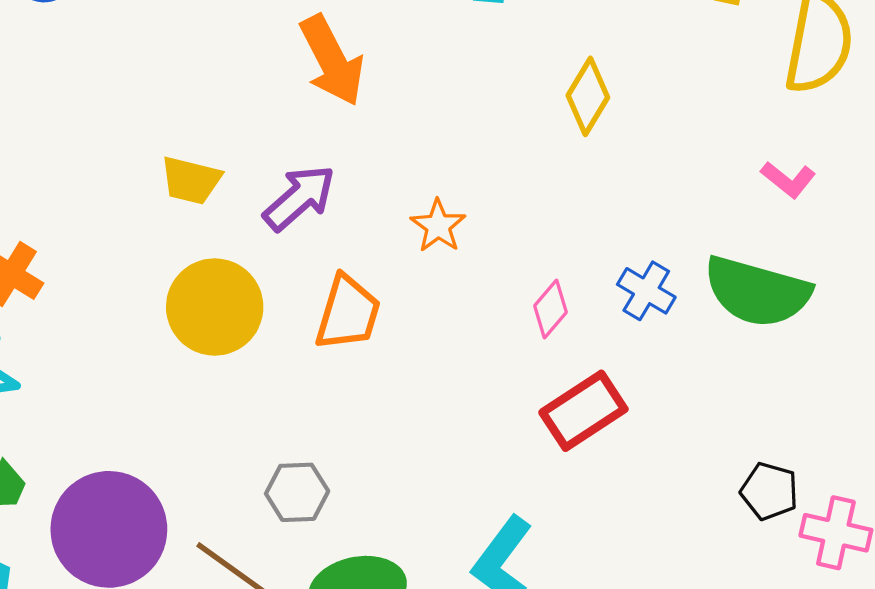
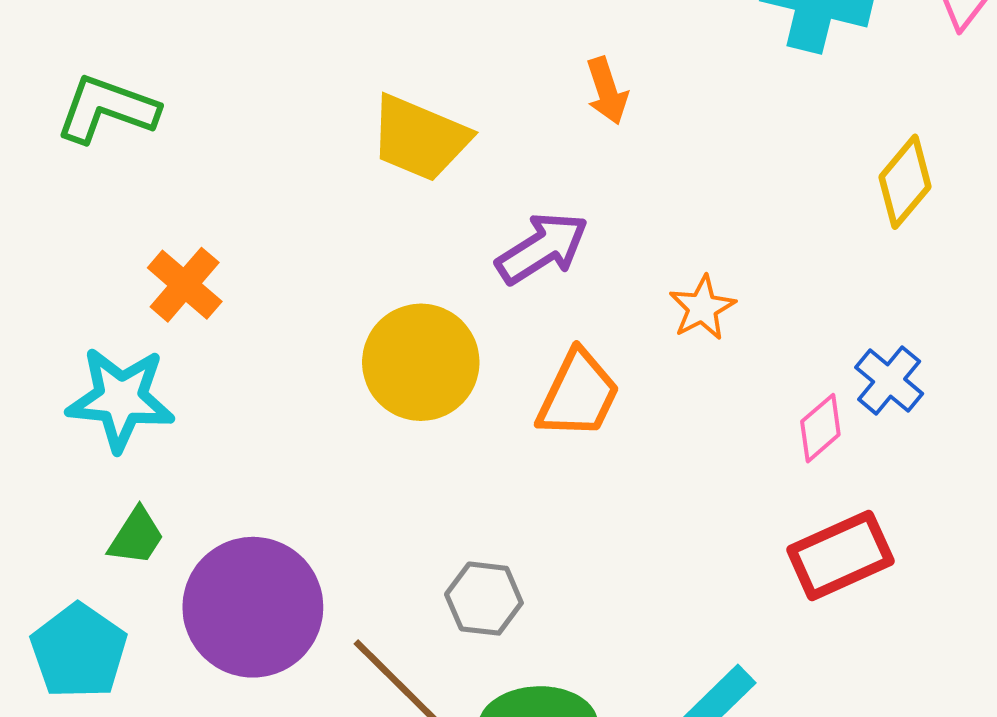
orange arrow: (332, 61) -> (607, 91), size x0.6
yellow trapezoid: (191, 180) -> (420, 138), moved, size x1.4
blue cross: (646, 291) -> (889, 380), moved

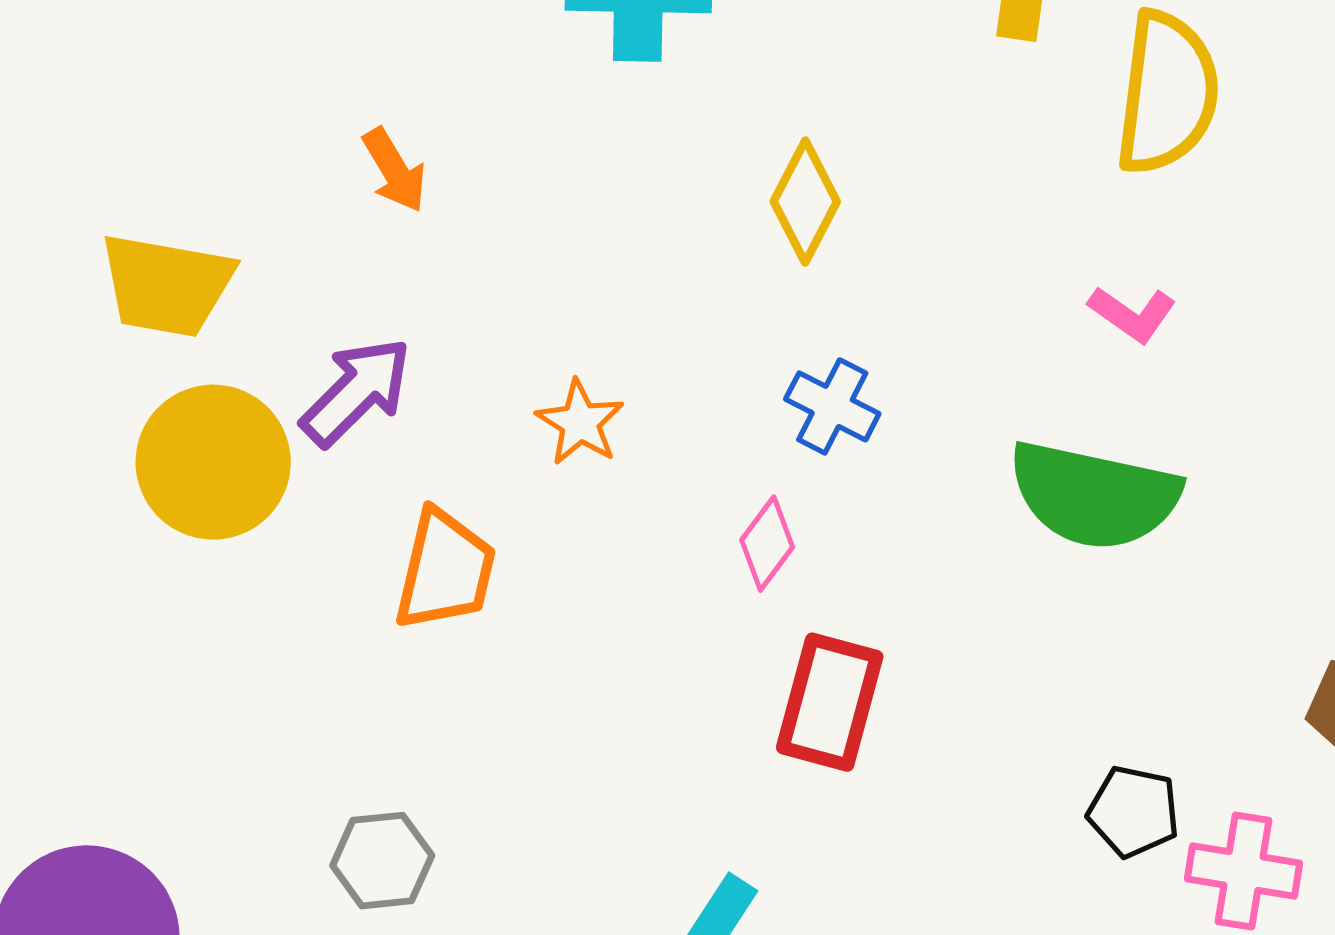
yellow circle: (421, 362) -> (213, 462), moved
blue cross: (889, 380) -> (832, 406), moved
red rectangle: (840, 555) -> (830, 702), turned -38

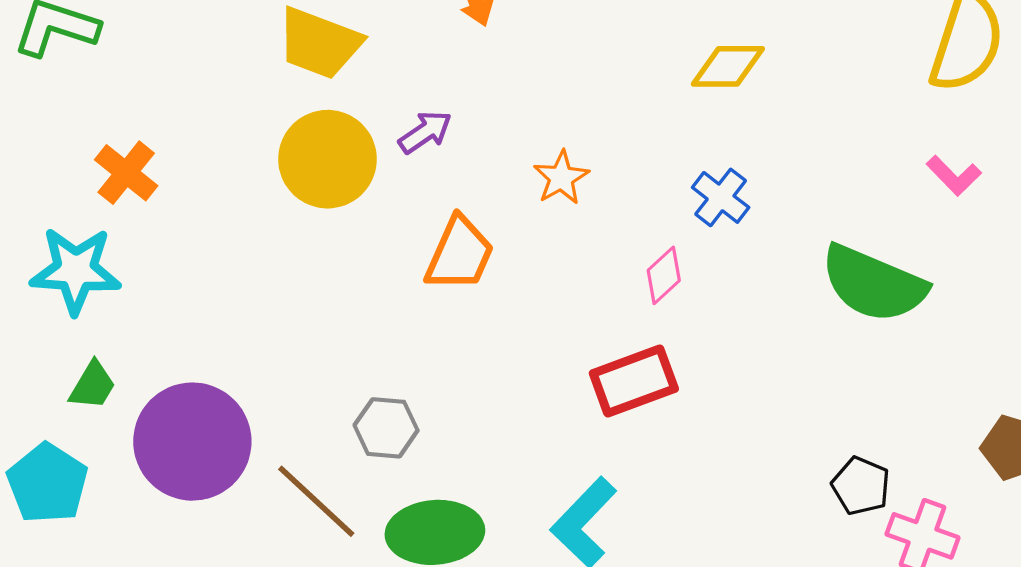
yellow diamond: (805, 202) -> (728, 66), turned 52
pink L-shape: (1132, 314) -> (954, 176), moved
purple arrow: (356, 392) -> (425, 132), size x0.7
red rectangle: (830, 702) -> (634, 381), moved, turned 44

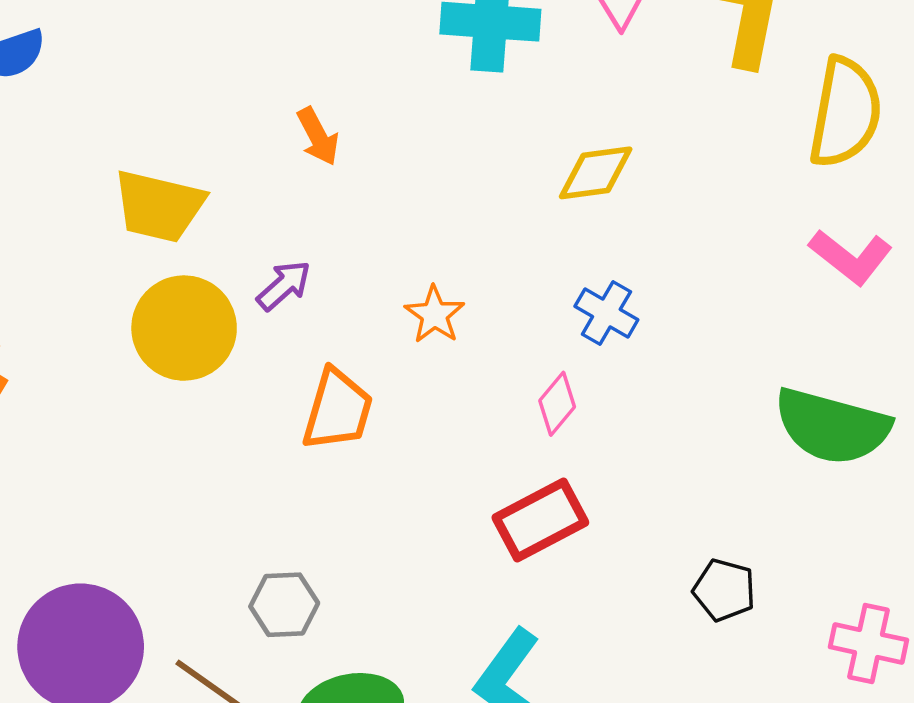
pink L-shape: (954, 176) -> (851, 257), size x1.4
green semicircle: (874, 284) -> (832, 426), moved
black pentagon: (861, 486) -> (724, 590), moved

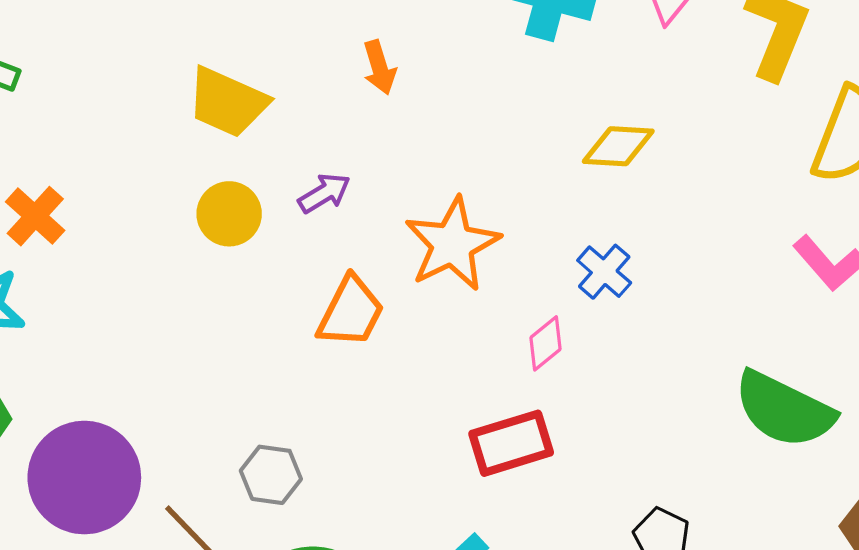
orange star: (435, 315) -> (452, 244), size x1.8
yellow circle: (184, 328) -> (229, 214), size x0.7

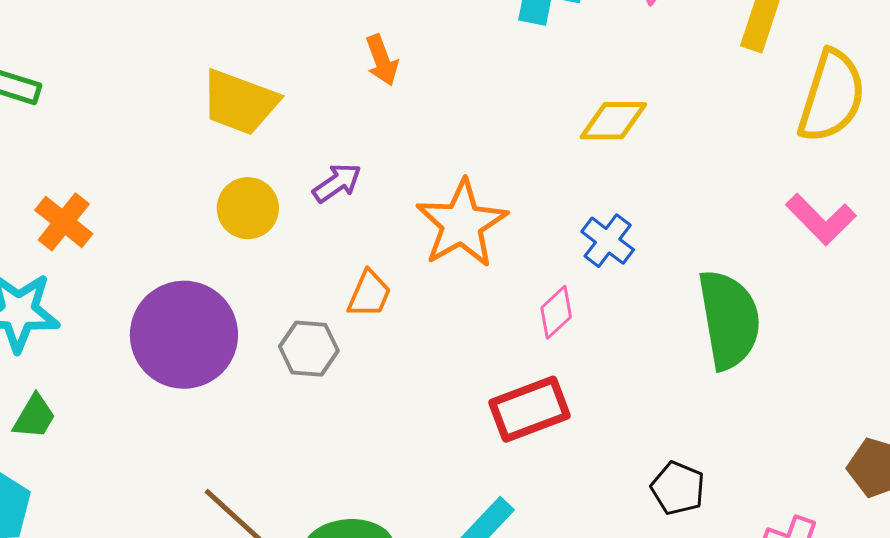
orange trapezoid: (351, 312) -> (369, 294), size x0.7
green semicircle: (784, 410) -> (729, 320), moved, turned -122
gray hexagon: (271, 475) -> (309, 349), moved
purple circle: (84, 478) -> (184, 335), moved

